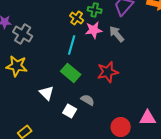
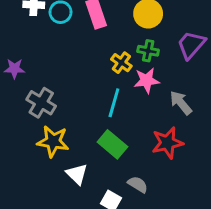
gray cross: (23, 34) -> (41, 103), moved
gray arrow: (117, 34) -> (181, 103), moved
yellow star: (17, 66) -> (53, 141), moved

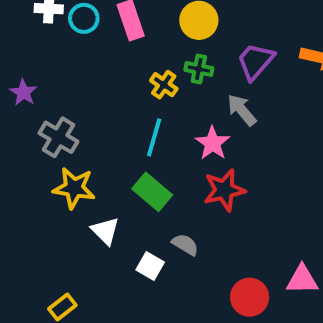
purple star: (14, 69) -> (23, 92), turned 30
pink star: (147, 80) -> (213, 143), moved, turned -30
gray arrow: (181, 103) -> (242, 110), moved

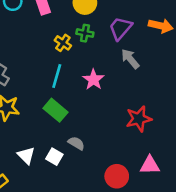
gray arrow: (242, 110) -> (130, 59), moved
red star: (224, 190) -> (139, 119), moved
white triangle: (105, 231) -> (26, 155), moved

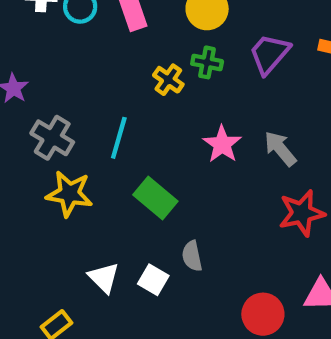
gray arrow: (130, 59) -> (280, 149), moved
cyan line: (57, 76) -> (119, 138), moved
gray semicircle: (76, 143) -> (192, 256), turned -133

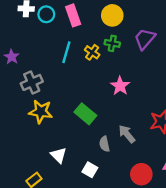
gray cross: (52, 138) -> (32, 82), turned 35
cyan line: (119, 138) -> (66, 52), moved
gray arrow: (280, 149) -> (127, 134), moved
white square: (153, 280) -> (90, 170), moved

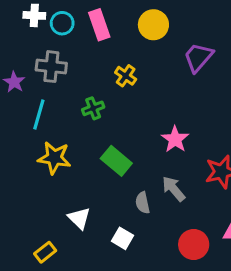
green cross: (112, 43) -> (93, 108), moved, turned -32
cyan line: (66, 52) -> (39, 115), moved
gray cross: (32, 82) -> (51, 67), moved, turned 30
pink star: (120, 86) -> (175, 139), moved

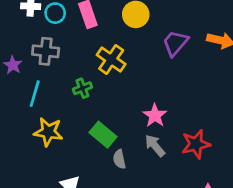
yellow cross: (126, 76) -> (111, 60), size x1.5
gray arrow: (174, 189) -> (155, 146), moved
gray semicircle: (143, 203) -> (119, 159), moved

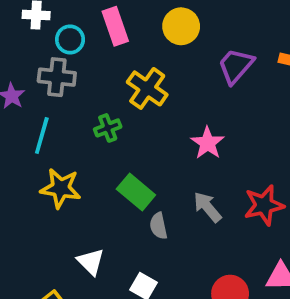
cyan circle: (55, 13) -> (70, 39), moved
pink star: (155, 115) -> (207, 143), moved

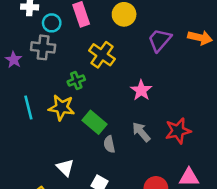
cyan line: (42, 135) -> (28, 107), moved, turned -30
yellow star: (61, 188) -> (61, 107), moved

